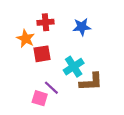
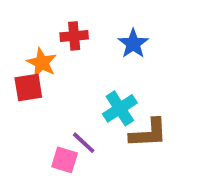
blue star: (82, 27) -> (133, 44), turned -30
red square: (42, 54) -> (28, 87), moved

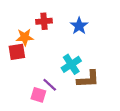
orange star: (42, 63) -> (25, 37), turned -30

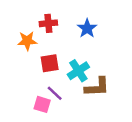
red square: (17, 52) -> (50, 63), moved

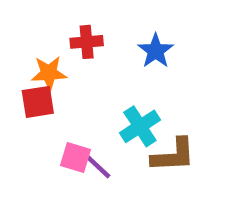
red square: (50, 63) -> (38, 102), moved
pink square: (42, 104) -> (76, 157), moved

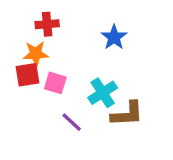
red cross: (87, 42) -> (47, 24), moved
pink square: (76, 157) -> (55, 83), moved

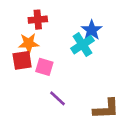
cyan cross: (103, 93) -> (82, 45), moved
brown L-shape: (127, 114) -> (106, 109), moved

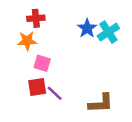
cyan cross: (82, 45) -> (108, 32), moved
red square: (22, 60) -> (37, 87), moved

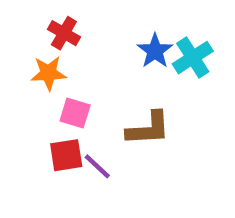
red cross: (36, 18) -> (64, 33), turned 35
brown L-shape: (101, 103) -> (148, 129), moved

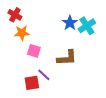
red cross: (64, 33) -> (15, 15), moved
red square: (66, 155) -> (32, 83), moved

